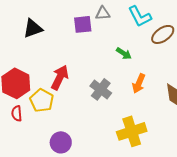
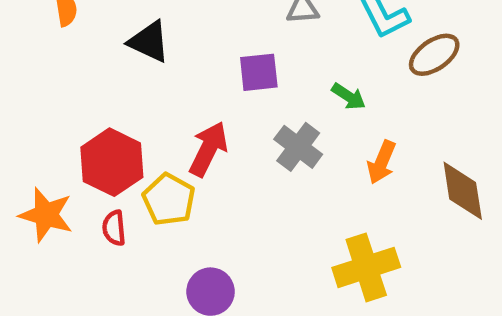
purple square: (83, 24) -> (259, 72), moved
black triangle: (33, 28) -> (149, 42), turned 45
gray cross: (101, 89) -> (298, 147), moved

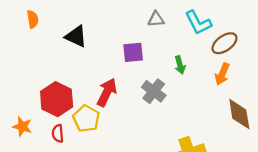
green arrow: (349, 96) -> (180, 65), turned 42
orange arrow: (382, 162) -> (222, 74), moved
orange star: (46, 215) -> (22, 127), size x0.7

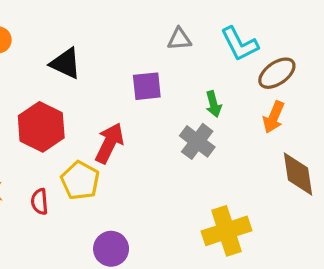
gray cross: (154, 91) -> (197, 141), moved
red hexagon: (57, 99) -> (41, 127), moved

